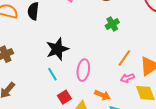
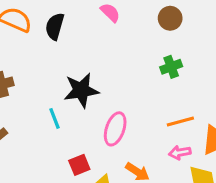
orange line: (124, 58) -> (180, 121), turned 30
cyan line: (52, 74) -> (55, 118), moved

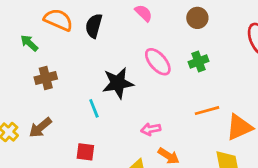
pink ellipse: (115, 129) -> (158, 62), moved, turned -60
pink arrow: (180, 153) -> (151, 129), moved
red square: (79, 165) -> (85, 152), moved, turned 30

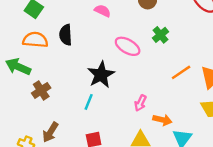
green arrow: (29, 43) -> (18, 67), size x1.5
cyan line: (94, 108) -> (89, 102), turned 63
pink arrow: (151, 129) -> (140, 103), turned -35

